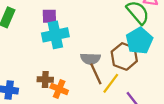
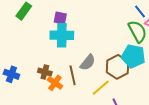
cyan pentagon: (139, 41) -> (133, 56), turned 30
gray semicircle: (90, 59) -> (88, 62), turned -66
brown line: (96, 74) -> (73, 75), moved

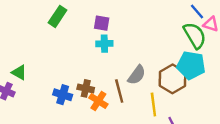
cyan cross: (62, 35) -> (104, 44), size x0.6
blue cross: (11, 74) -> (63, 95), moved
yellow line: (101, 88) -> (153, 104), turned -54

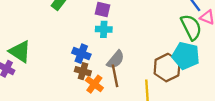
green triangle: (19, 72) -> (20, 52), size x1.5
gray semicircle: (137, 75) -> (116, 60), moved
blue cross: (63, 95) -> (81, 54), moved

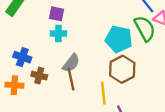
blue cross: (81, 54) -> (22, 57), moved
cyan pentagon: (186, 56) -> (119, 39), moved
orange cross: (94, 84) -> (14, 85), moved, turned -30

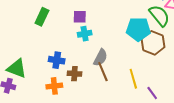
brown hexagon: (122, 69) -> (153, 43), moved

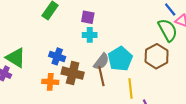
cyan pentagon: (138, 29) -> (120, 59), moved, turned 30
brown cross: (74, 74) -> (73, 73), size x1.5

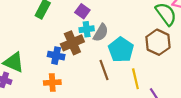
purple square: (88, 17) -> (82, 11), turned 32
gray semicircle: (101, 62) -> (101, 33), moved
brown cross: (73, 73) -> (72, 43), moved, turned -30

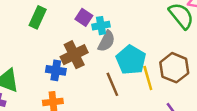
cyan cross: (87, 29) -> (101, 26), moved
brown hexagon: (158, 42) -> (174, 68), moved
yellow line: (135, 79) -> (148, 78), moved

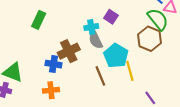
purple square: (84, 17) -> (111, 17), moved
gray semicircle: (106, 41) -> (96, 40), turned 126
brown hexagon: (174, 68) -> (149, 39), moved

